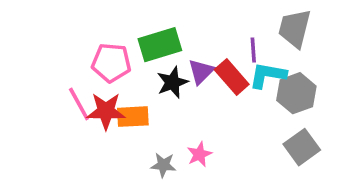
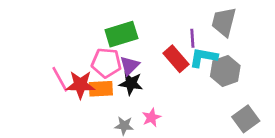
pink pentagon: (111, 63) -> (106, 63), moved
purple triangle: (201, 72) -> (130, 66), moved
black star: (172, 82) -> (131, 83), moved, turned 30
gray square: (302, 147) -> (246, 119), moved

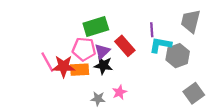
gray trapezoid: (224, 22) -> (191, 21), moved
red rectangle: (176, 59) -> (125, 46), moved

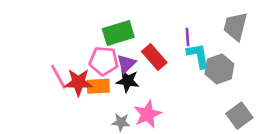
cyan L-shape: (160, 45) -> (198, 56), turned 70
pink star: (119, 92) -> (148, 114), size x1.5

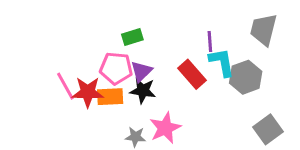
green rectangle: (118, 33) -> (132, 37), size x0.6
red rectangle: (154, 57) -> (192, 74), moved

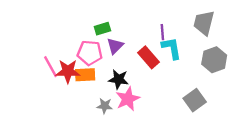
purple triangle: (141, 71) -> (115, 46), moved
gray hexagon: (246, 77) -> (214, 60), moved
black star: (143, 91) -> (119, 79), moved
gray square: (268, 129) -> (195, 100), moved

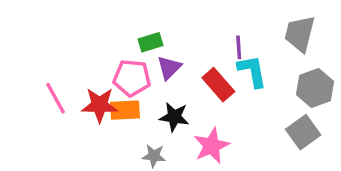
pink line: (51, 67) -> (56, 98), moved
pink star: (128, 99) -> (212, 146), moved
gray square: (195, 100) -> (303, 132), moved

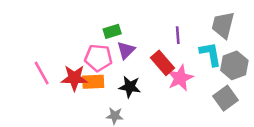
cyan L-shape: (252, 71) -> (210, 54), moved
pink star: (212, 146) -> (180, 78), moved

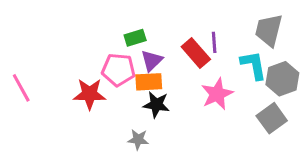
red rectangle: (163, 63) -> (196, 53), moved
pink line: (42, 73) -> (21, 88), moved
orange rectangle: (93, 82) -> (149, 82), moved

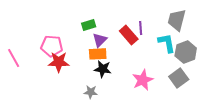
pink pentagon: (118, 70) -> (52, 46), moved
pink star: (217, 94) -> (143, 80), moved

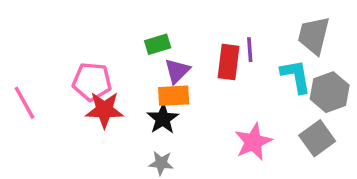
red rectangle: (129, 35) -> (229, 62), turned 48
black star: (103, 69) -> (163, 119), moved, turned 30

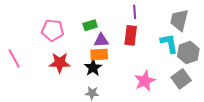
purple line: (250, 50) -> (135, 12), moved
purple triangle: (177, 71) -> (101, 40), turned 42
pink pentagon: (92, 82) -> (53, 30), moved

